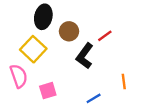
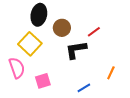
black L-shape: (85, 56) -> (76, 50), turned 45
orange line: (124, 82) -> (111, 73), turned 32

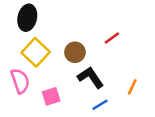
black ellipse: (39, 15) -> (27, 18), moved
brown circle: (62, 28) -> (75, 52), moved
black L-shape: (76, 50) -> (90, 77), moved, turned 65

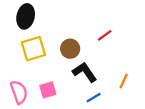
yellow square: (36, 52) -> (33, 49), turned 30
pink semicircle: (20, 81) -> (19, 92), moved

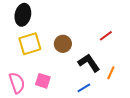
red line: (105, 35) -> (106, 36), moved
black L-shape: (85, 72) -> (89, 63), moved
pink square: (48, 90) -> (43, 81), turned 35

